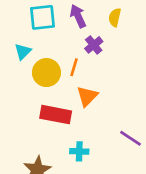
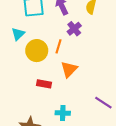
red rectangle: (56, 115) -> (44, 84), size x0.6

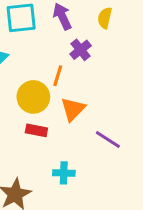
yellow circle: (37, 51) -> (33, 97), moved
purple line: (103, 103) -> (108, 140), moved

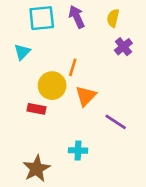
purple cross: (81, 50) -> (123, 47), moved
red rectangle: (36, 130) -> (36, 109), moved

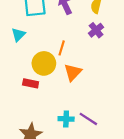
purple cross: (123, 47) -> (96, 30), moved
purple line: (116, 122) -> (88, 119), moved

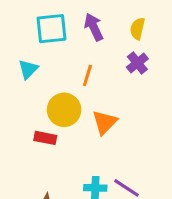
orange line: (62, 48) -> (87, 75), moved

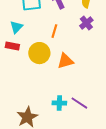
orange triangle: (105, 122) -> (65, 61), turned 30
red rectangle: (45, 138) -> (12, 46), moved

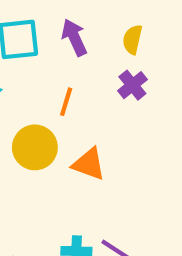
orange triangle: (65, 61) -> (89, 164), turned 36

